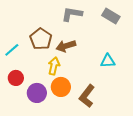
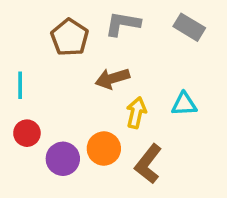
brown pentagon: (41, 39) -> (70, 37), moved
cyan line: (12, 50) -> (20, 85), turned -49
yellow arrow: (54, 66) -> (136, 113), moved

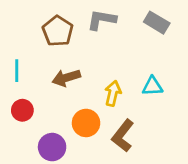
brown arrow: (112, 78) -> (66, 78), moved
purple circle: (63, 159) -> (52, 147), moved

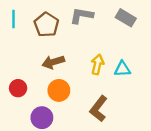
cyan line: (17, 71) -> (14, 19), moved
yellow arrow: (113, 93) -> (97, 64), moved
orange circle: (86, 123) -> (59, 90), moved

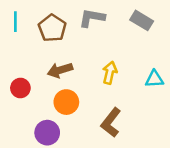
cyan triangle: (122, 69) -> (154, 79), moved
red circle: (18, 88) -> (20, 88), moved

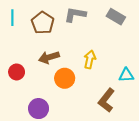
cyan triangle: (154, 79) -> (126, 75), moved
orange circle: (66, 102) -> (65, 78), moved
brown L-shape: (111, 122) -> (106, 100), moved

